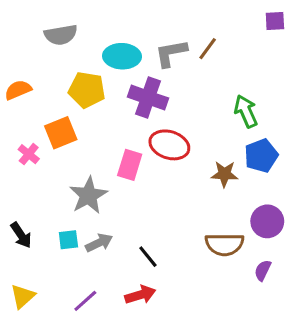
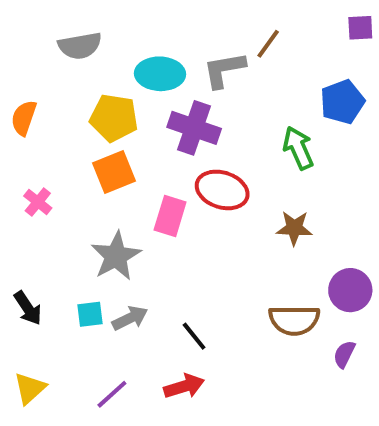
brown line: (208, 49) -> (268, 44), moved
orange semicircle: (18, 90) -> (24, 118), turned -48
green arrow: (246, 111) -> (298, 148), moved
orange square: (61, 133) -> (114, 172), moved
blue pentagon: (261, 156) -> (342, 102), moved

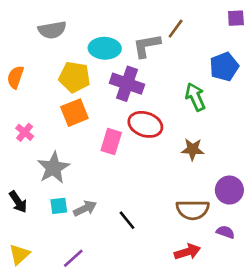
gray star: (116, 256) -> (53, 168), moved
purple semicircle: (344, 354) -> (225, 232), turned 84
red arrow: (184, 386) -> (187, 252), moved

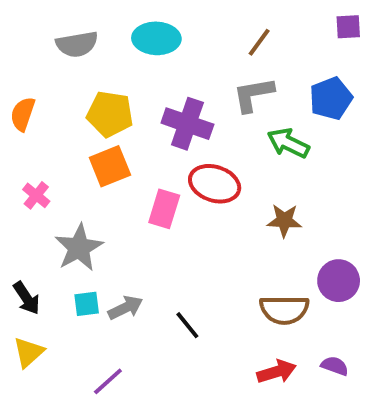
gray L-shape: (147, 46) -> (253, 95), moved
cyan ellipse: (105, 48) -> (156, 38), moved
green arrow: (195, 97) -> (288, 143), turned -40
purple semicircle: (225, 232) -> (335, 366), moved
yellow triangle: (19, 254) -> (29, 352), moved

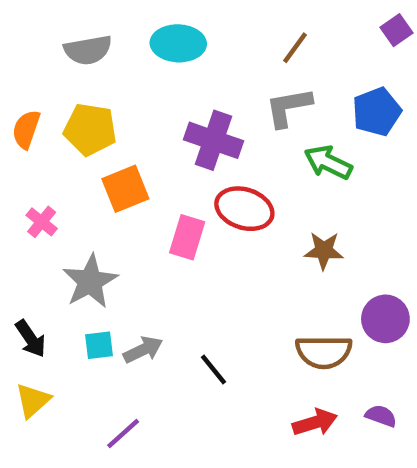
purple square: (348, 27) -> (396, 30), turned -32
yellow pentagon: (110, 114) -> (90, 129), moved

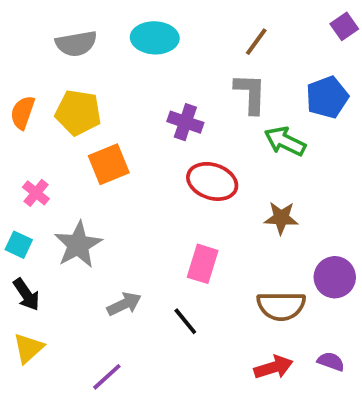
gray L-shape: (288, 107) -> (250, 93), turned 102
purple cross: (214, 140) -> (185, 122), size x0.7
pink rectangle: (187, 237) -> (203, 264), moved
cyan square: (99, 345) -> (19, 245), moved, turned 32

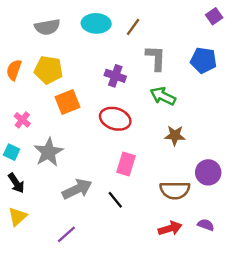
brown line: (256, 42) -> (133, 27), moved
blue pentagon: (327, 97) -> (203, 60), turned 30
green arrow: (285, 141) -> (163, 96), moved
red ellipse: (212, 181) -> (115, 119), moved
gray arrow: (124, 304) -> (77, 189), size x1.4

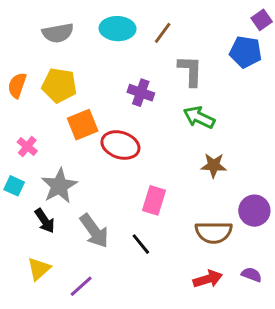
blue pentagon: (203, 60) -> (246, 52), moved
red ellipse: (115, 119) -> (120, 145), moved
black arrow: (16, 183) -> (45, 221), moved
gray arrow: (77, 189) -> (94, 231), turned 80
yellow triangle: (17, 216) -> (39, 269), moved

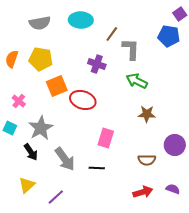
brown line: (163, 33) -> (112, 34), moved
brown semicircle: (214, 232) -> (147, 160), size x0.7
black line: (141, 244) -> (97, 168), turned -49

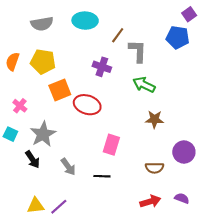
gray arrow: (65, 159) -> (68, 167), size x0.7
yellow triangle: (27, 185) -> (36, 206), moved, turned 36

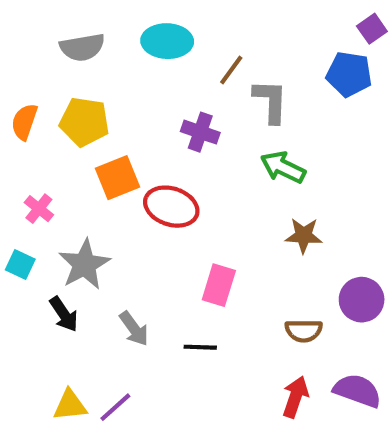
purple semicircle: (182, 198) -> (357, 391), size x1.6
red arrow: (150, 201) -> (295, 397), turned -54

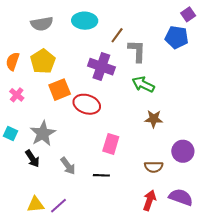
yellow pentagon: (84, 122) -> (43, 61), turned 30
purple cross: (200, 132) -> (101, 67), size x1.4
pink cross: (39, 209) -> (17, 95), moved

